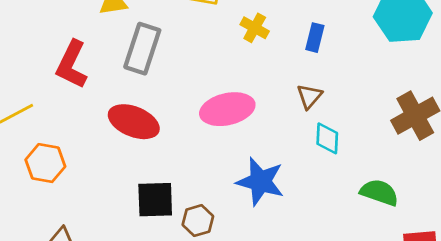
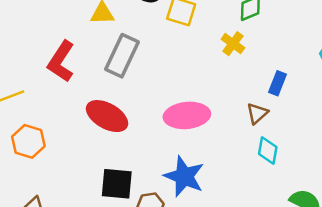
yellow cross: (255, 28) -> (233, 44), moved
blue rectangle: (315, 38) -> (278, 83), moved
blue star: (260, 182) -> (184, 176), moved

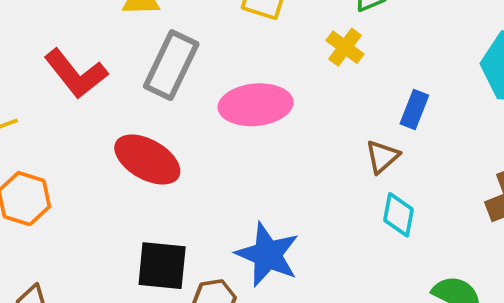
red L-shape: (61, 61) -> (76, 74), turned -72
pink ellipse: (187, 115) -> (256, 105), moved

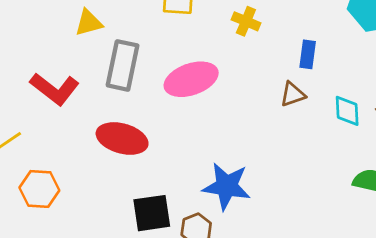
brown triangle: (382, 157) -> (293, 94), turned 36
cyan diamond: (399, 215) -> (347, 111), moved

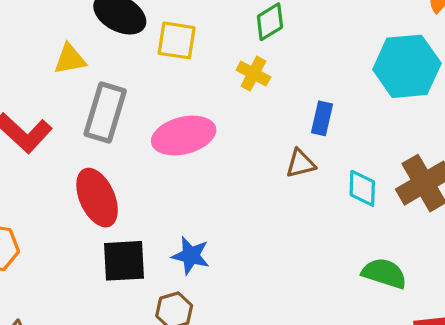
red ellipse: (122, 138) -> (97, 198), turned 45
blue star: (227, 186) -> (191, 256), moved, size x0.7
black square: (152, 213) -> (124, 261), moved

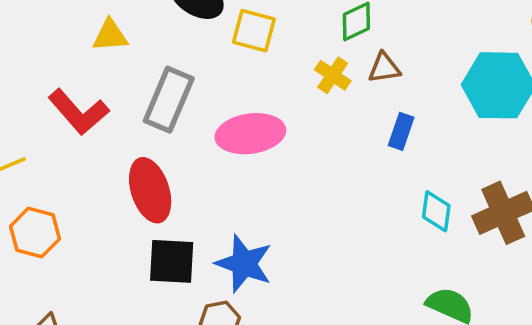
yellow triangle: (70, 59) -> (110, 35), moved
brown triangle: (300, 163) -> (384, 68), moved
blue star: (191, 256) -> (244, 264), size x1.4

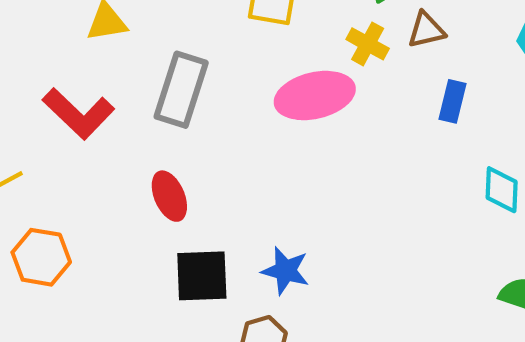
pink ellipse: (250, 134) -> (315, 96), moved
red ellipse: (150, 190) -> (169, 196), size x0.7
blue star: (244, 264) -> (285, 271), size x0.7

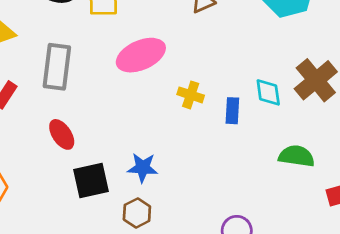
yellow cross: (368, 44) -> (191, 95), moved
blue rectangle: (453, 101) -> (232, 111), moved

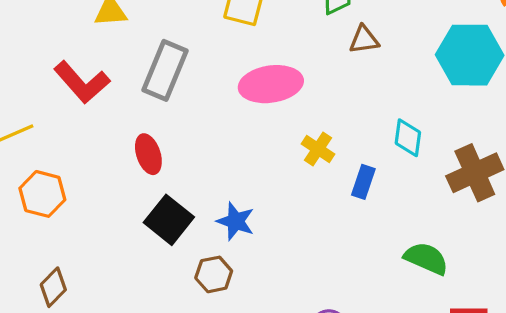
cyan diamond: (268, 92) -> (408, 138), moved
black square: (91, 180) -> (169, 220), turned 36

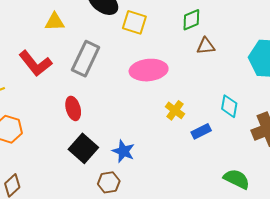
blue rectangle: (363, 182) -> (201, 131), turned 42

